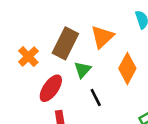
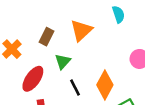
brown rectangle: (65, 43) -> (47, 37), size x0.6
orange diamond: (127, 68) -> (105, 85), moved

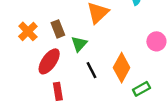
brown rectangle: (47, 37) -> (58, 29), moved, turned -49

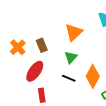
green triangle: (79, 44) -> (71, 57), moved
black line: (92, 70) -> (69, 78), turned -40

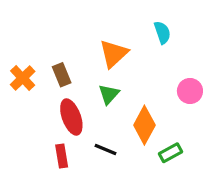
red ellipse: (35, 71) -> (71, 117), moved, turned -55
black line: (69, 78) -> (105, 149), moved

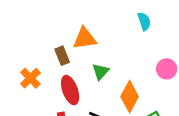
orange triangle: (114, 54) -> (85, 39), moved, turned 35
orange cross: (23, 78) -> (30, 78), moved

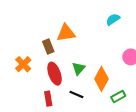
cyan semicircle: (144, 21) -> (113, 19), turned -104
green triangle: (100, 72) -> (79, 68), moved

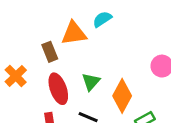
cyan semicircle: (113, 19) -> (102, 19), moved

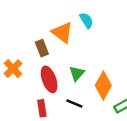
cyan semicircle: (102, 19) -> (86, 20), turned 91
orange triangle: (74, 33) -> (62, 32), turned 45

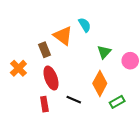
green triangle: (77, 73) -> (104, 52), moved

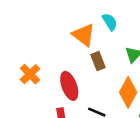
brown rectangle: (44, 50) -> (98, 61), moved

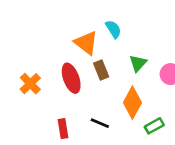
red ellipse: (69, 86) -> (71, 78), moved

